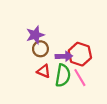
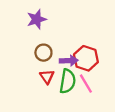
purple star: (35, 35) -> (37, 19), moved
red triangle: (44, 71) -> (47, 77), turned 32

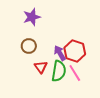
brown circle: (43, 53) -> (29, 46), moved
purple arrow: (69, 61) -> (60, 53), turned -119

